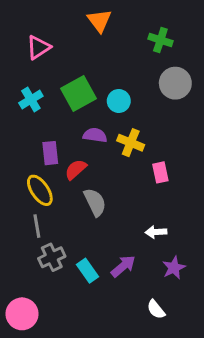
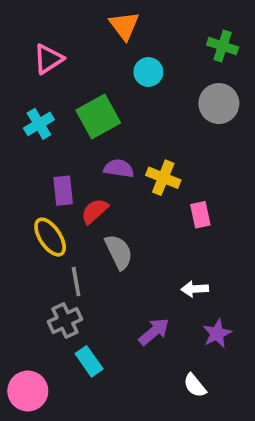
green cross: (160, 40) -> (223, 46), moved
cyan circle: (119, 101) -> (148, 72), moved
gray line: (37, 226) -> (76, 282), moved
cyan rectangle: (88, 271) -> (89, 361), moved

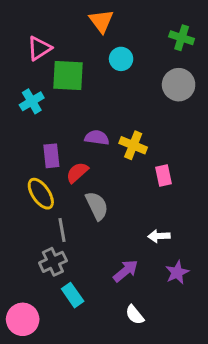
green square: (98, 116) -> (68, 76), moved, turned 32
white semicircle: (195, 385) -> (135, 315), moved

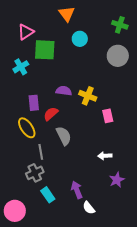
purple arrow: (126, 271) -> (77, 190), moved, turned -72

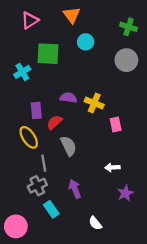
pink triangle: (26, 32) -> (30, 20), moved
purple arrow: (77, 190) -> (75, 189), moved

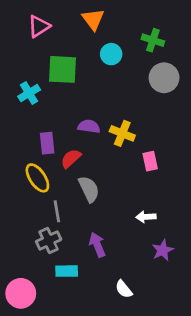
green cross: (129, 27) -> (153, 40), moved
cyan rectangle: (51, 209) -> (67, 271), turned -56

